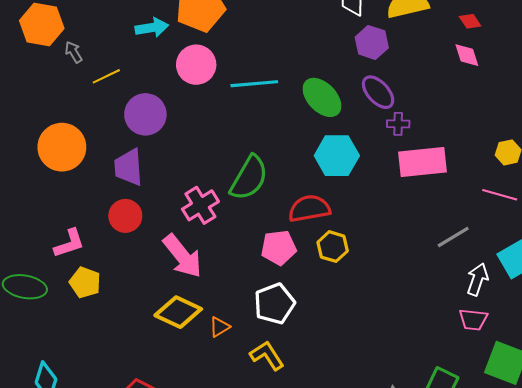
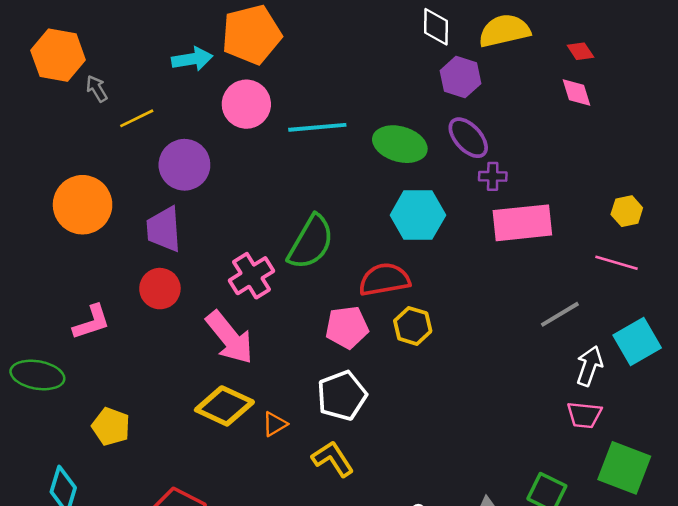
green ellipse: (322, 97) -> (400, 144), turned -30
yellow pentagon: (85, 283) -> (111, 427), moved

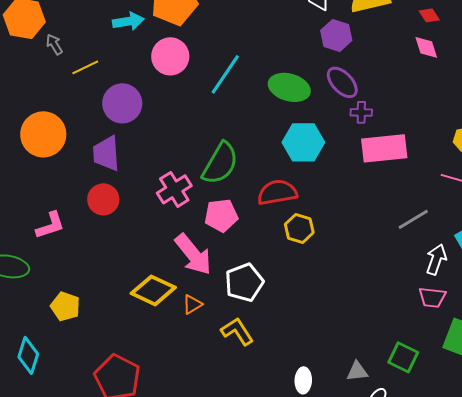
cyan line: (317, 127) -> (225, 74), turned -51
pink pentagon: (347, 327) -> (221, 215), moved
pink arrow: (230, 338) -> (193, 254), moved

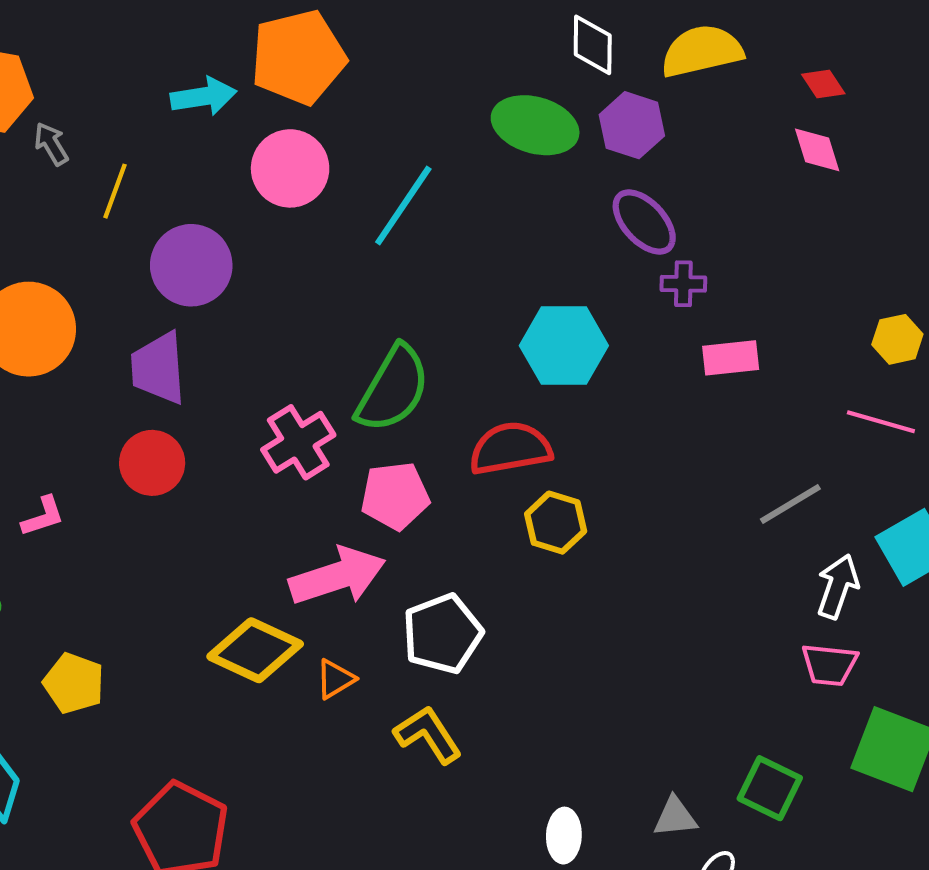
yellow line: (85, 67) -> (115, 191), turned -44
green ellipse: (289, 87) -> (535, 125), moved
pink rectangle: (384, 148) -> (731, 358), size x0.6
pink L-shape: (50, 225) -> (43, 516), size x0.7
pink arrow: (193, 254) -> (337, 576), turned -69

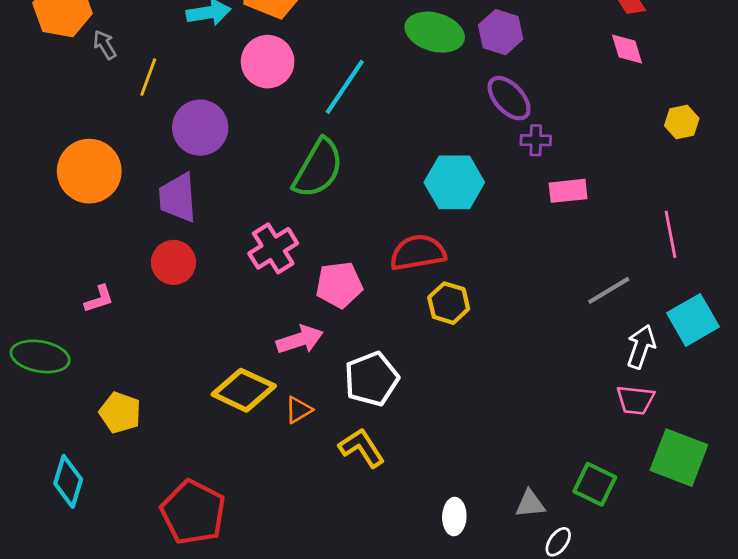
yellow hexagon: (897, 339) -> (682, 122), moved
green semicircle: (393, 389) -> (318, 168), moved
pink line: (881, 422) -> (671, 234), turned 63
pink arrow: (337, 576) -> (300, 340), size x0.7

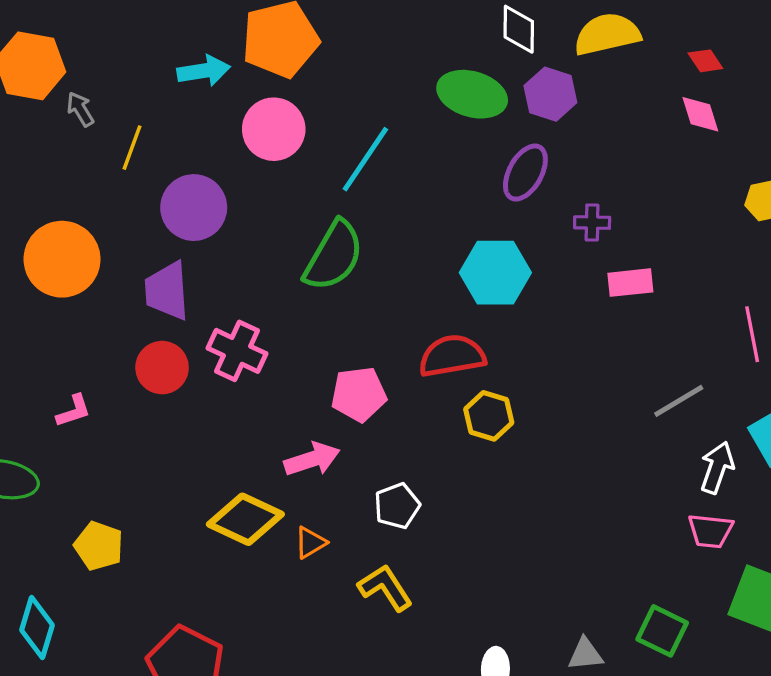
purple ellipse: (509, 98) -> (525, 173), moved, turned 72
pink cross: (273, 248) -> (237, 351), moved, turned -33
white pentagon: (371, 379) -> (397, 506), size x0.7

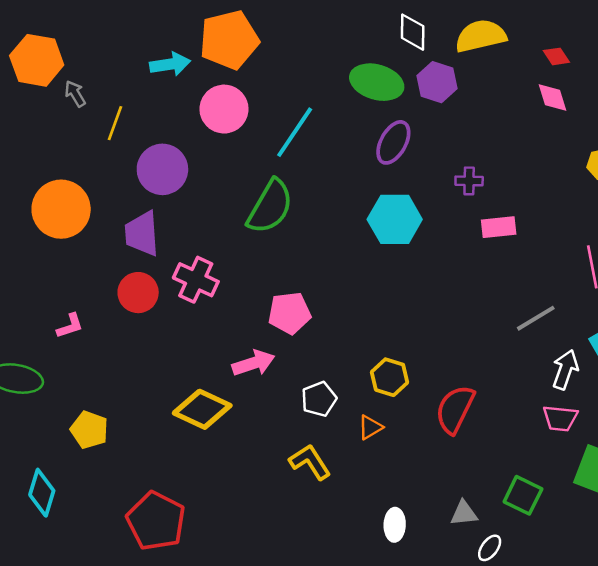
purple ellipse: (525, 173) -> (393, 142), moved
red semicircle: (452, 356) -> (455, 409), moved, turned -54
yellow hexagon: (489, 416) -> (390, 377), moved
orange triangle: (310, 543) -> (370, 427), moved

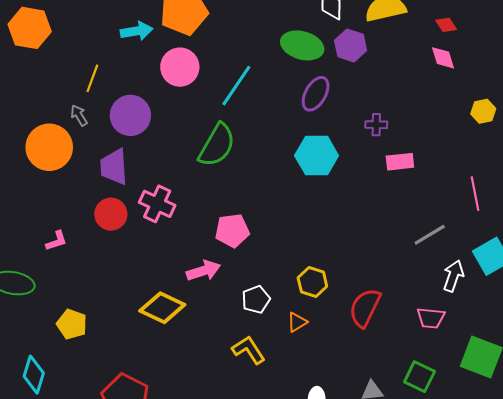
gray arrow: (75, 94) -> (79, 115), moved
pink trapezoid: (560, 418) -> (431, 318), moved

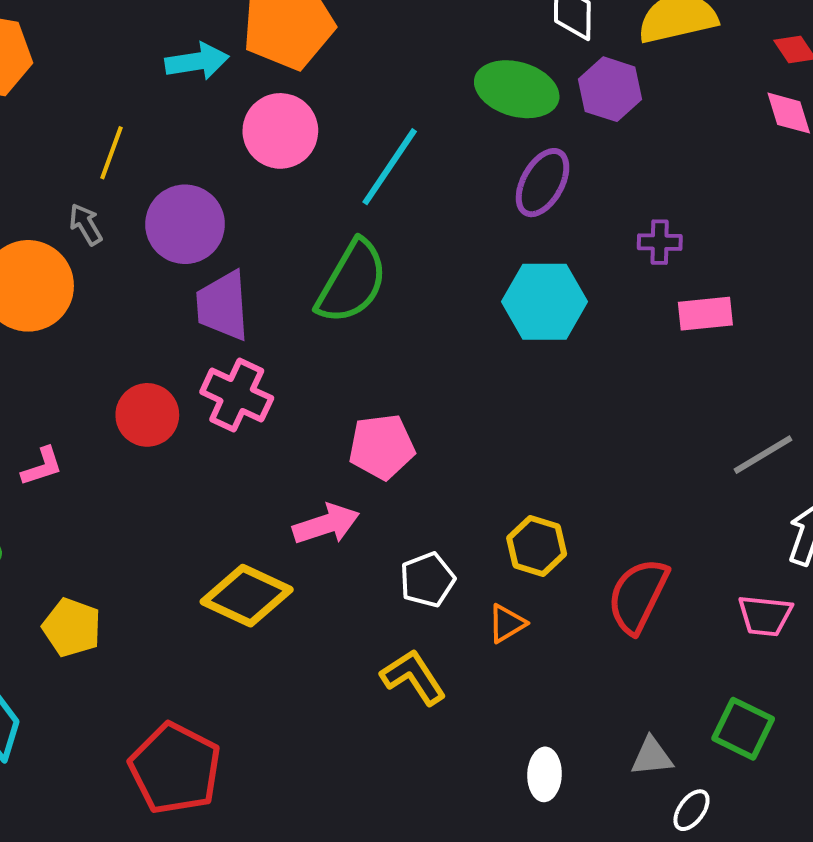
purple trapezoid: (114, 167) -> (223, 306), moved

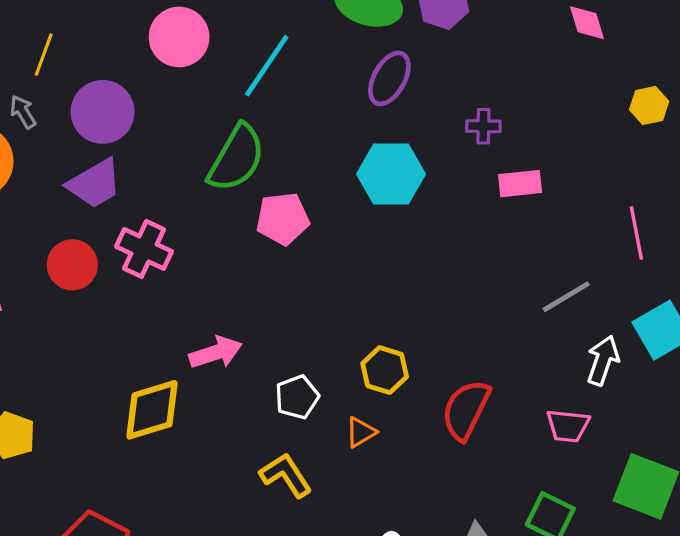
purple trapezoid: (223, 306) -> (95, 184), moved, turned -116
pink pentagon: (382, 447) -> (283, 219), moved
yellow diamond: (247, 596) -> (152, 410), turned -42

